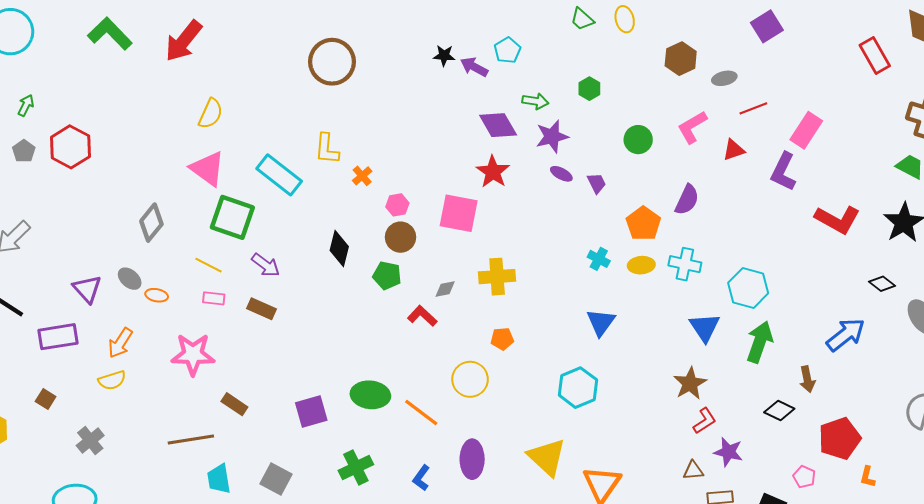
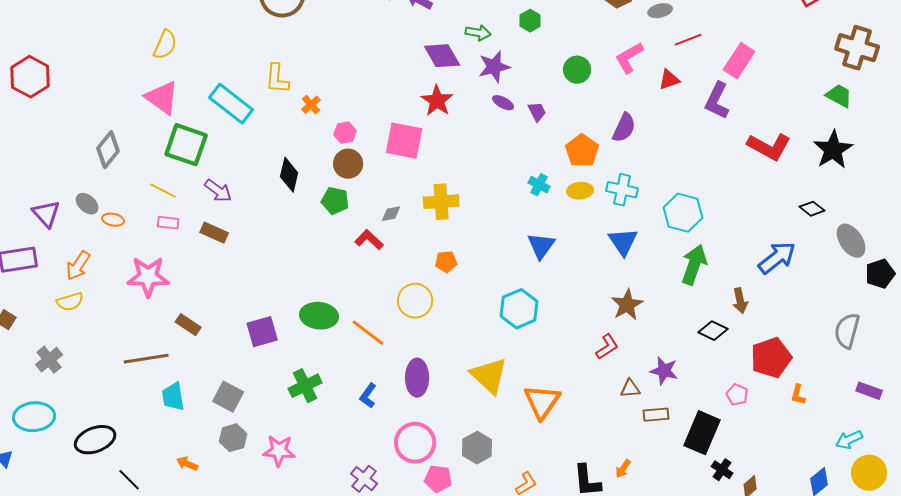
blue triangle: (705, 327) -> (623, 242), moved
red L-shape: (705, 421) -> (607, 347), moved

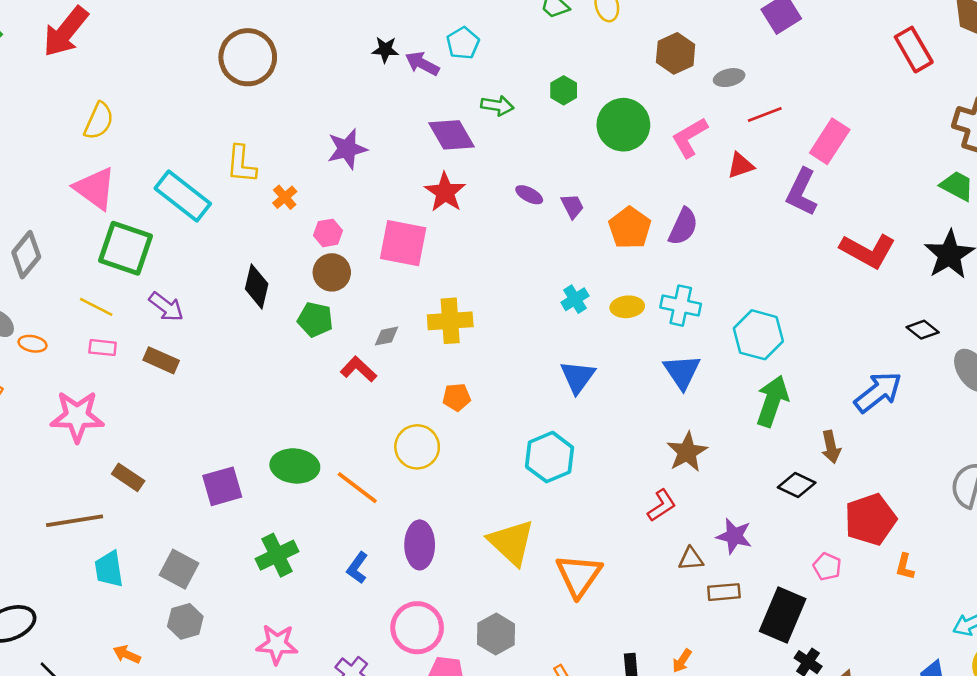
purple star: (494, 67) -> (347, 149), moved
green circle: (577, 70) -> (623, 125), moved, size x1.5
orange pentagon: (582, 151) -> (630, 228), moved
cyan cross: (539, 185) -> (575, 299), turned 30
pink star: (279, 451) -> (277, 644), moved

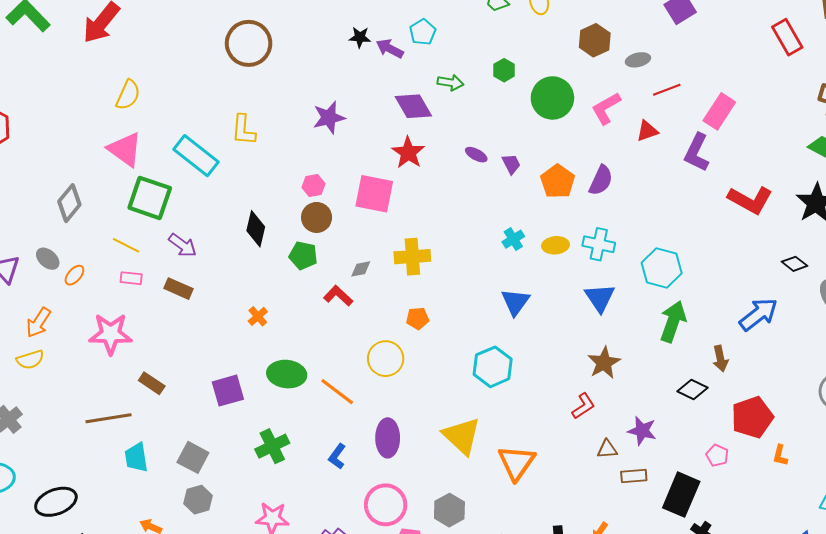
orange cross: (285, 197) -> (258, 316), moved
orange ellipse: (33, 344) -> (74, 275), turned -60

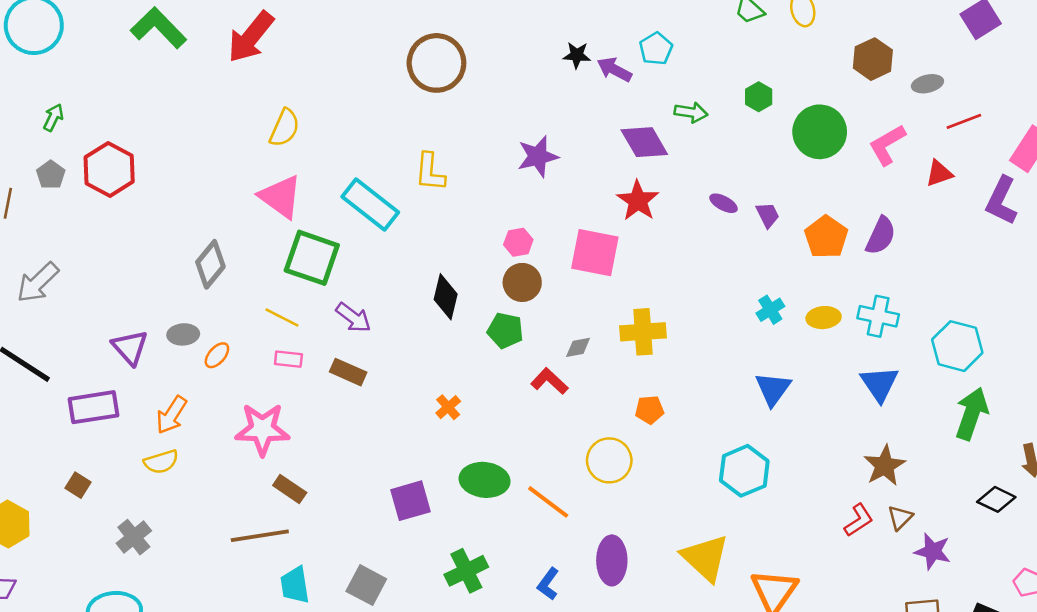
gray ellipse: (48, 259) -> (183, 334), turned -45
brown rectangle: (152, 383) -> (290, 489), moved
brown triangle: (607, 449) -> (900, 518), moved, turned -40

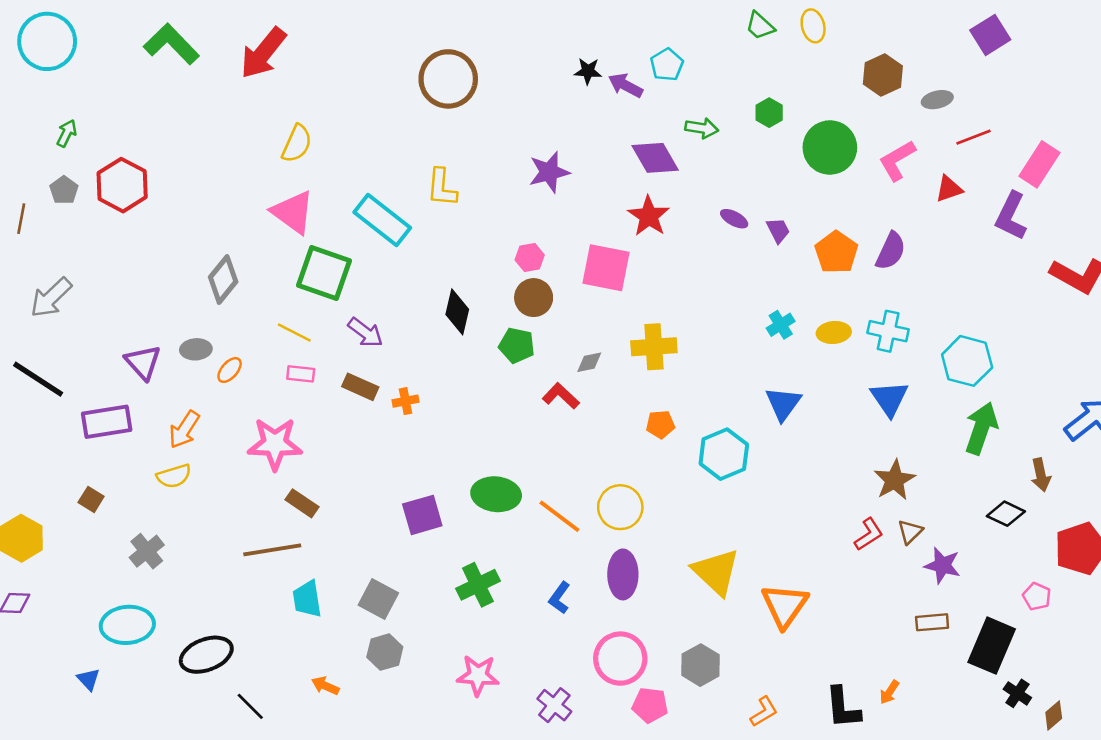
orange cross: (448, 407) -> (406, 401), moved, turned 30
yellow circle: (609, 460) -> (620, 507), moved
cyan hexagon: (744, 471) -> (724, 454), moved

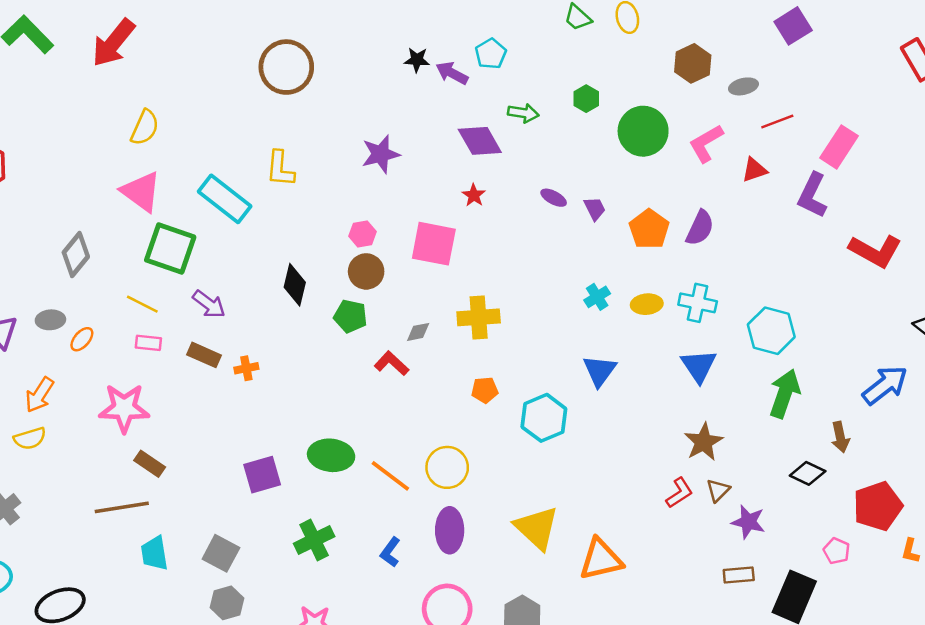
red star: (649, 216) -> (474, 195), size x0.6
orange triangle: (785, 605) -> (601, 559), turned 42

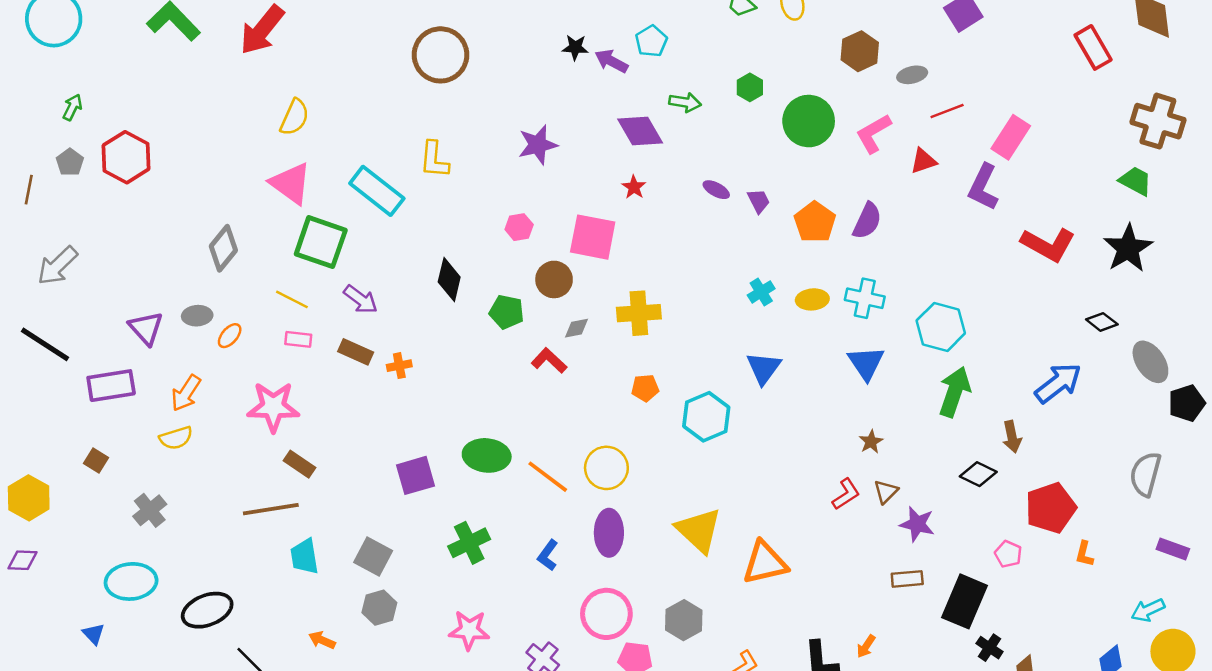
brown circle: (366, 271) -> (554, 279), moved
brown star: (704, 442) -> (871, 442), size x0.6

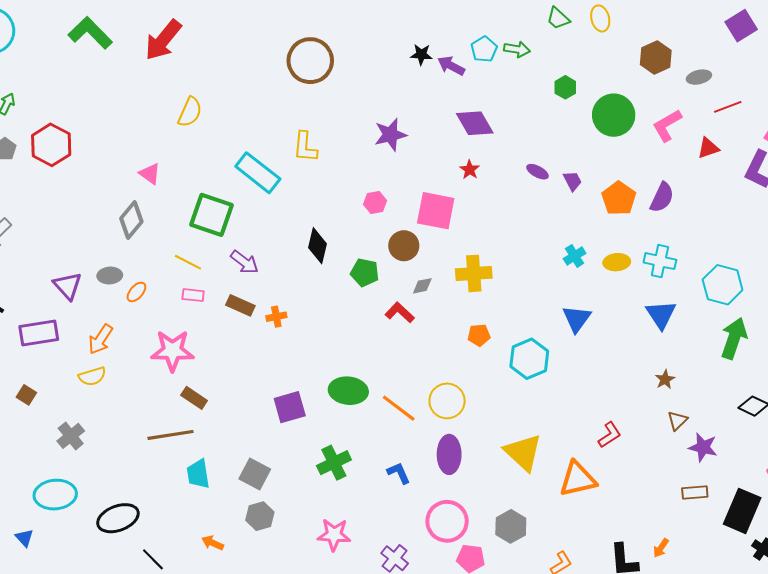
green arrow: (685, 102) -> (517, 49), moved
pink triangle: (291, 183) -> (150, 174), moved, size x0.6
red L-shape: (846, 494) -> (609, 435), moved
blue L-shape: (548, 555) -> (399, 473), turned 120

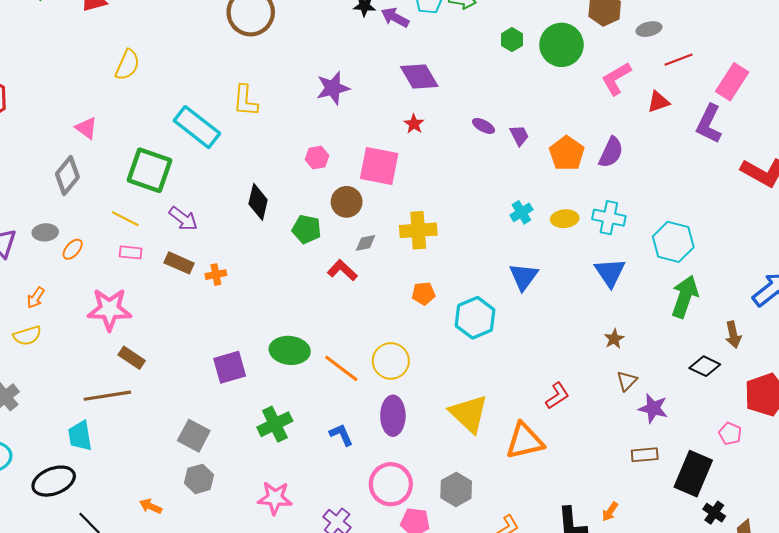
green circle: (614, 115) -> (561, 45), moved
orange arrow: (100, 339) -> (36, 298), size x0.7
cyan trapezoid: (198, 474) -> (80, 436), moved

